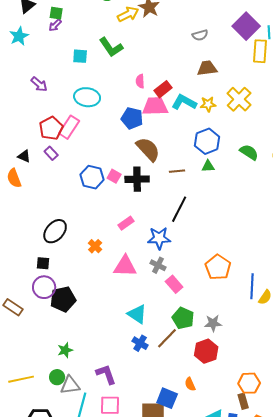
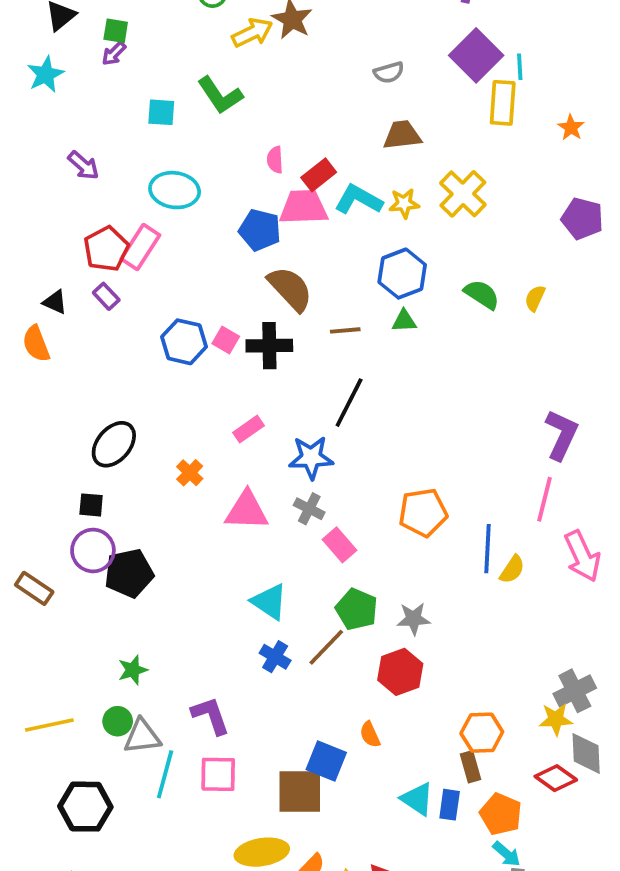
orange pentagon: (218, 267) -> (423, 513), turned 30

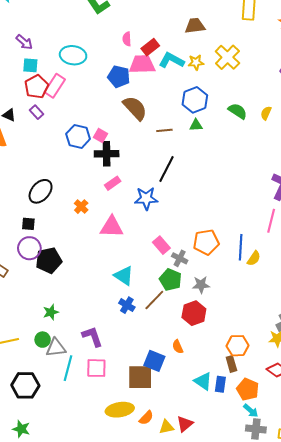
cyan square: (161, 112) -> (30, 65), moved
black cross: (269, 346) -> (107, 154), moved
gray cross: (309, 509) -> (180, 258), moved
orange pentagon: (423, 513) -> (206, 242), moved

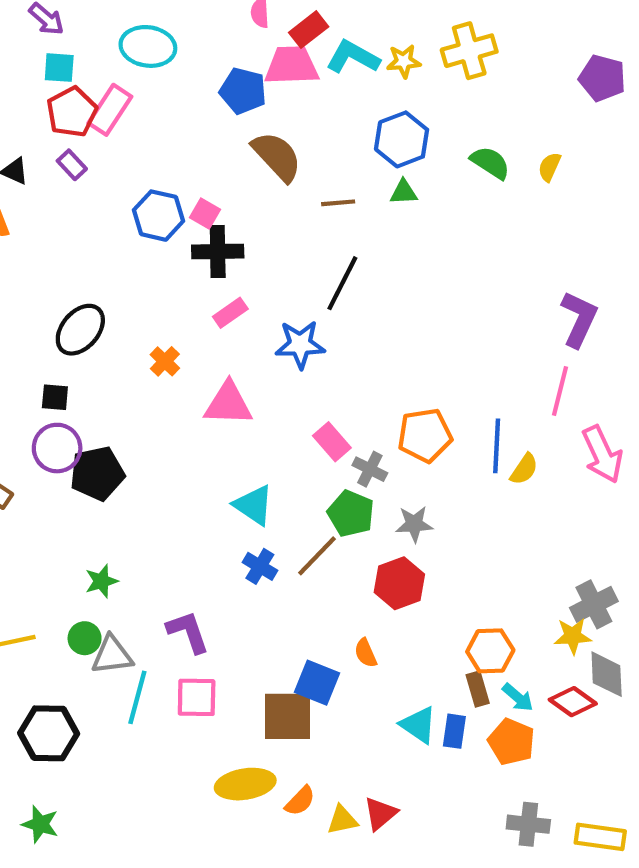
yellow cross: (227, 57) -> (469, 51), turned 30
cyan arrow: (251, 411) -> (518, 697), moved

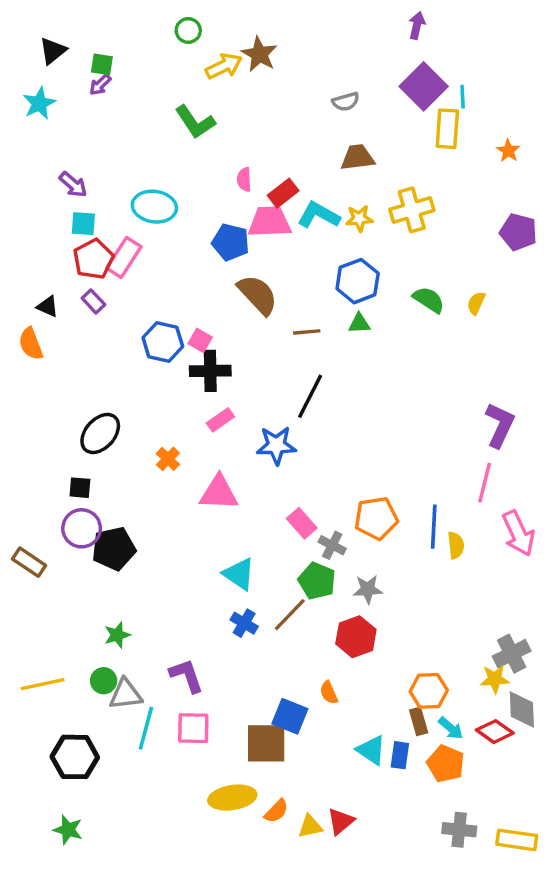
yellow semicircle: (524, 469) -> (456, 545), turned -40

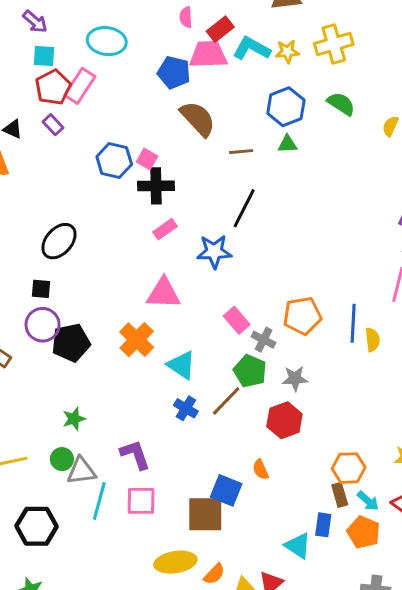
green semicircle: (429, 300) -> (341, 104), moved
orange cross: (168, 459) -> (137, 340), moved, size x1.6
cyan triangle: (371, 750) -> (298, 546), moved

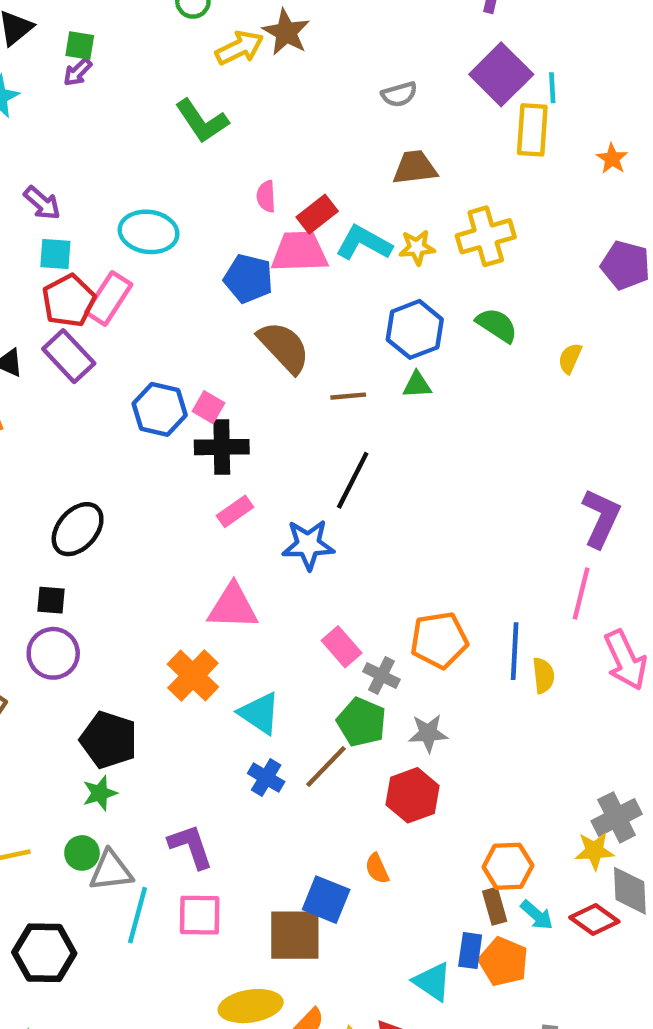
purple rectangle: (53, 125) -> (69, 356), size x1.6
black pentagon: (71, 343) -> (109, 740), moved, turned 30
orange pentagon: (364, 532) -> (503, 962), moved

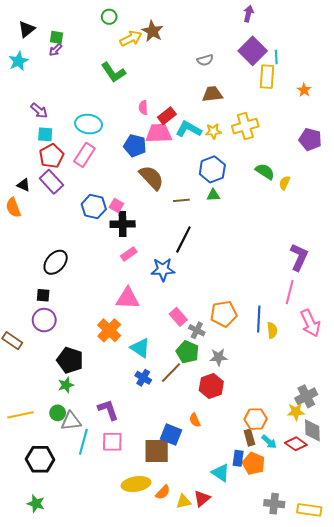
pink rectangle: (109, 298) -> (84, 155), moved
green semicircle: (497, 325) -> (265, 171), moved

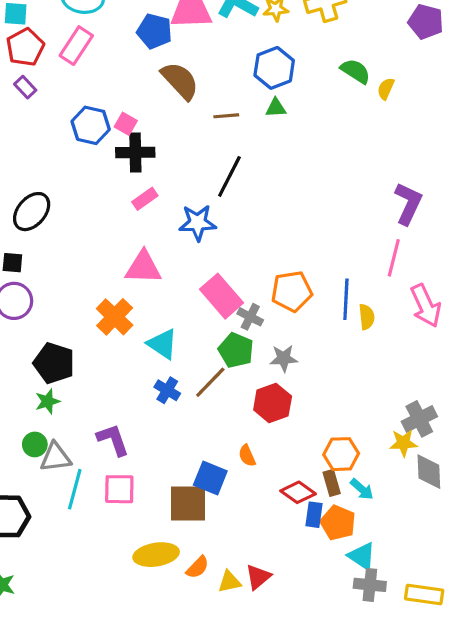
purple rectangle: (51, 182) -> (25, 87), size x0.6
pink rectangle: (178, 317) -> (221, 296), size x1.5
red diamond: (296, 444) -> (298, 492), moved
cyan triangle: (221, 473) -> (362, 556), moved

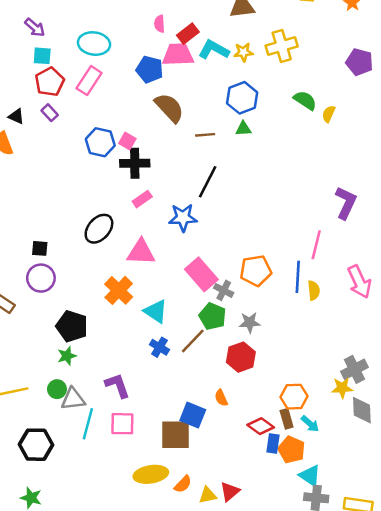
black ellipse: (32, 212) -> (99, 229), moved
pink line: (394, 258) -> (316, 245), moved

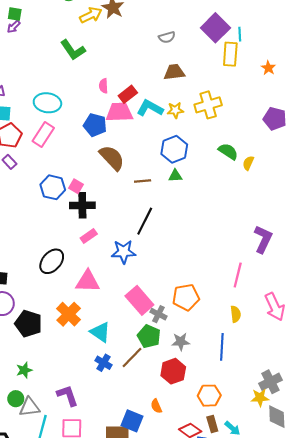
blue line: (298, 277) -> (222, 347), moved
black pentagon: (72, 326) -> (28, 324), moved
orange hexagon: (294, 397) -> (209, 396), moved

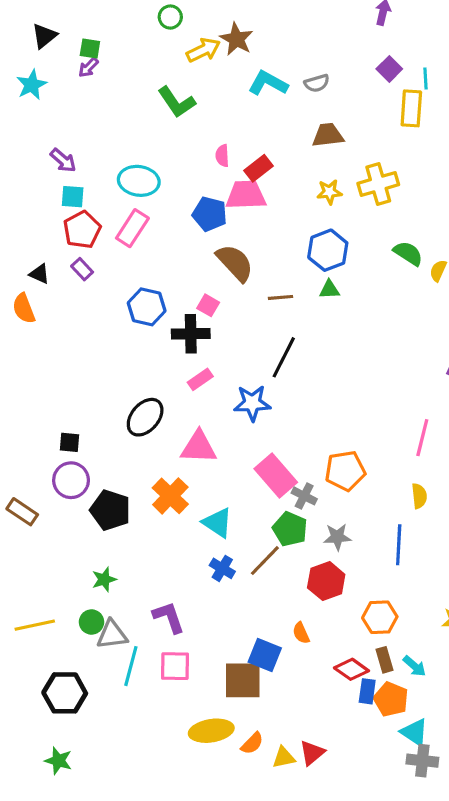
purple square: (215, 28) -> (389, 69), size x0.6
cyan L-shape: (150, 108) -> (268, 83), moved
pink square: (76, 186) -> (208, 305), moved

